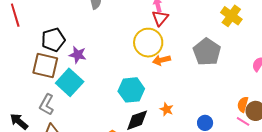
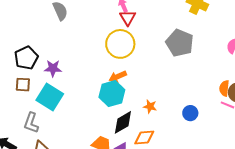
orange arrow: (162, 60) -> (118, 77), moved
brown square: (45, 65) -> (23, 85), size x0.6

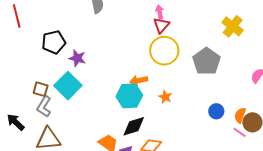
yellow circle: (120, 44) -> (164, 51), moved
brown square: (23, 85) -> (41, 89), moved
orange star: (150, 107) -> (165, 97), moved
blue circle: (190, 113) -> (216, 111), moved

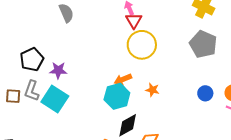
gray pentagon: (207, 61) -> (203, 44), moved
brown square: (41, 89) -> (13, 96), moved
gray L-shape: (44, 107) -> (32, 91), moved

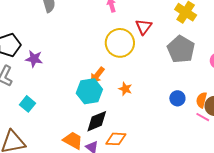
red triangle: (134, 21) -> (144, 27), moved
orange arrow: (123, 79) -> (97, 75), turned -36
cyan square: (55, 99) -> (28, 104), moved, size x0.6

